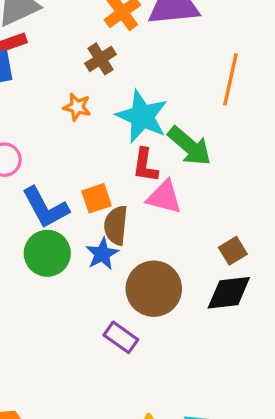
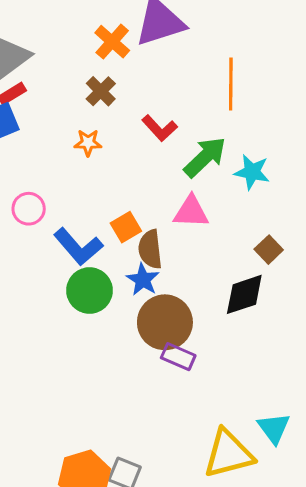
cyan star: (142, 116) -> (252, 172), moved, size x0.7
green arrow: (190, 146) -> (205, 157), turned -72
red L-shape: (145, 165) -> (160, 128), moved, turned -39
brown circle: (154, 289) -> (165, 322), moved
black diamond: (229, 293) -> (244, 294), moved

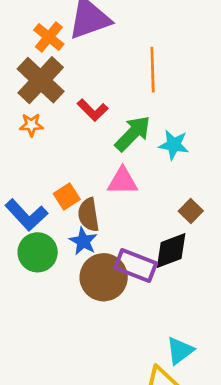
brown cross: (101, 91) -> (41, 80), size x1.8
purple rectangle: (178, 357) -> (136, 266), moved, size x1.4
cyan triangle: (274, 428) -> (180, 351), moved, turned 32

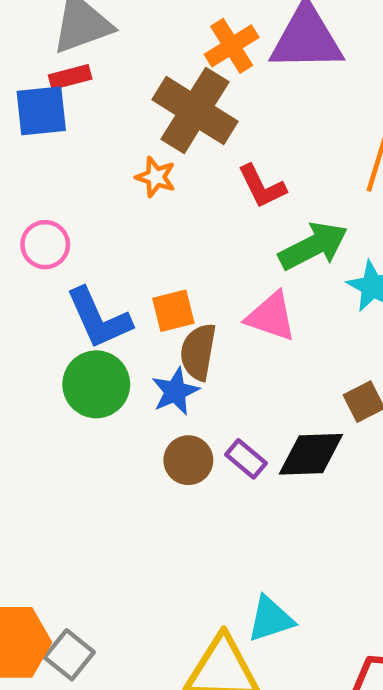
brown cross: (41, 80) -> (195, 110), turned -30
purple rectangle: (136, 266) -> (246, 459), size x0.6
brown circle: (104, 277) -> (188, 460), size x0.6

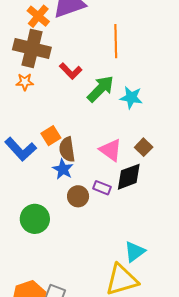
pink triangle: (271, 317) -> (111, 150), moved, turned 35
green circle: (96, 384) -> (35, 219), moved

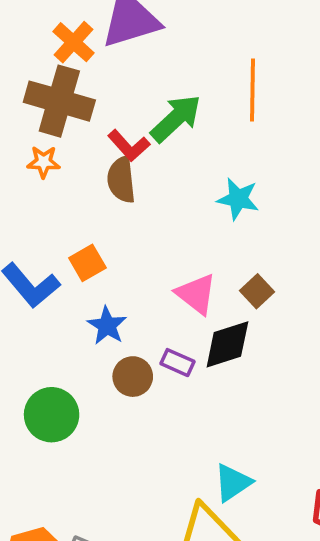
orange line: (116, 41) -> (253, 90), moved
green arrow: (101, 89) -> (176, 118), moved
brown semicircle: (67, 149) -> (121, 180), moved

